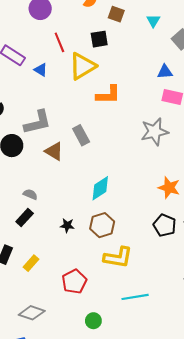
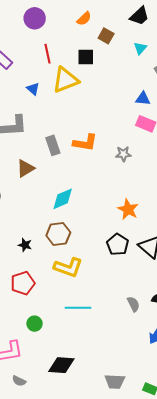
blue triangle: (41, 70) -> (33, 89), moved
orange L-shape: (108, 95) -> (85, 143), moved
gray star: (155, 132) -> (123, 154), size x0.6
brown triangle: (54, 151) -> (26, 168), moved, turned 48
black star: (67, 225) -> (25, 245), moved

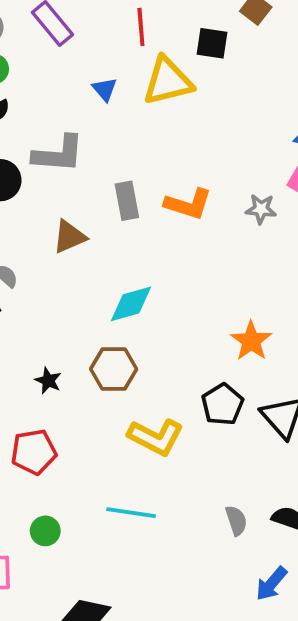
gray star: (123, 154) -> (261, 209), moved
yellow L-shape: (68, 267) -> (156, 437), moved

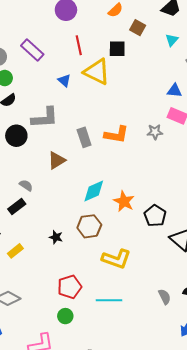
yellow triangle: (168, 81) -> (97, 72), turned 48
orange star: (251, 341) -> (124, 201), moved
black pentagon: (222, 404) -> (155, 216), moved
red pentagon: (34, 452) -> (70, 287), moved

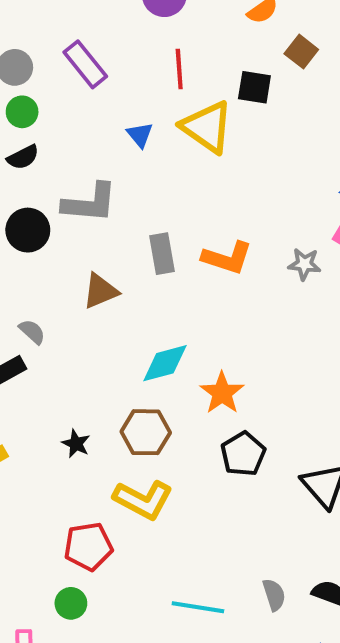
black pentagon: (155, 216) -> (243, 454), moved
yellow L-shape: (116, 259) -> (143, 500), moved
cyan line: (109, 300) -> (198, 607), moved

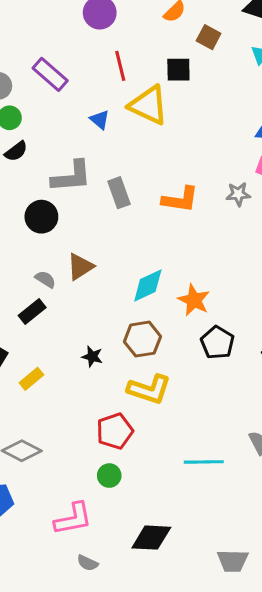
black circle: (28, 230) -> (41, 217), moved
gray rectangle: (162, 254) -> (119, 193), moved
brown triangle: (100, 291) -> (80, 267), moved

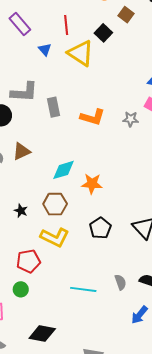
black square: (178, 70) -> (103, 33), turned 36
blue triangle: (100, 120) -> (45, 49), moved
orange star: (194, 300) -> (92, 184), turned -30
black pentagon: (217, 343) -> (100, 228), moved

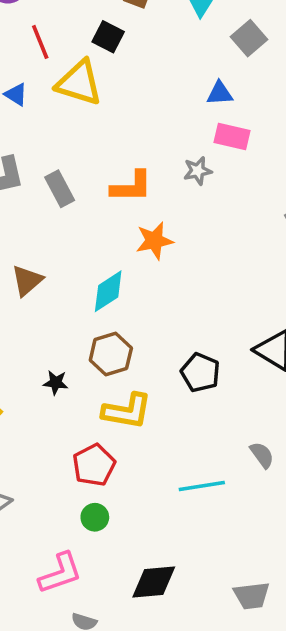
orange star: (92, 184) -> (154, 241), moved

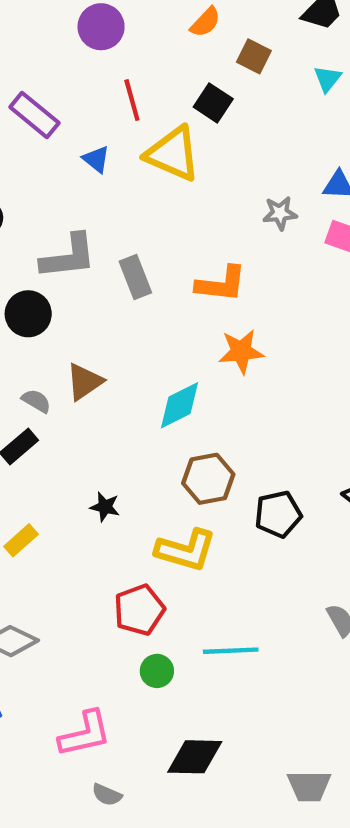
gray star: (198, 171) -> (280, 213), moved
brown hexagon: (111, 354) -> (208, 479), moved
black pentagon: (200, 373) -> (278, 514), turned 30
cyan line: (202, 486) -> (231, 651), moved
green circle: (95, 517) -> (157, 671), moved

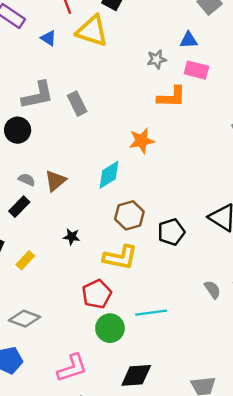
orange L-shape: (221, 284) -> (172, 97), moved
brown triangle: (85, 382) -> (55, 181), moved
green circle: (157, 671) -> (110, 328), size x1.5

